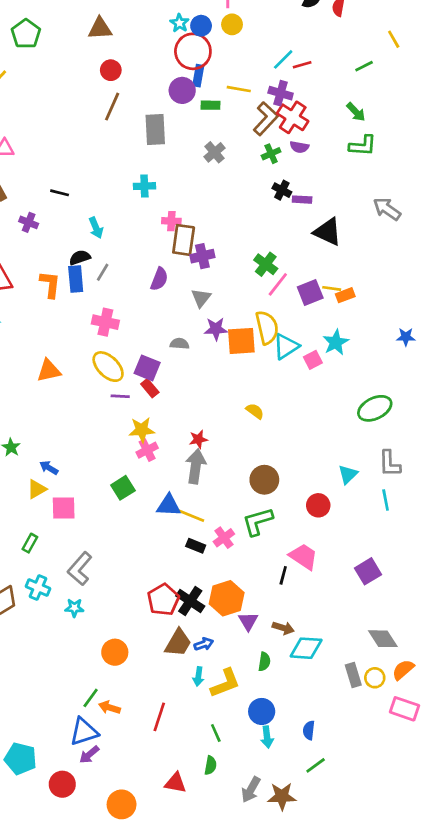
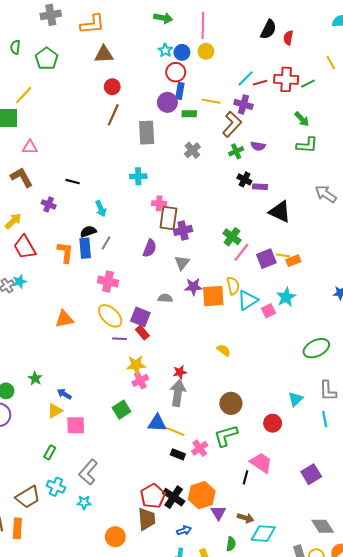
red circle: (193, 51) -> (176, 72), size x0.7
red cross: (293, 117) -> (286, 79), moved, turned -30
yellow semicircle: (267, 328) -> (233, 286), size x0.7
brown trapezoid: (178, 643) -> (147, 519), moved, turned -35

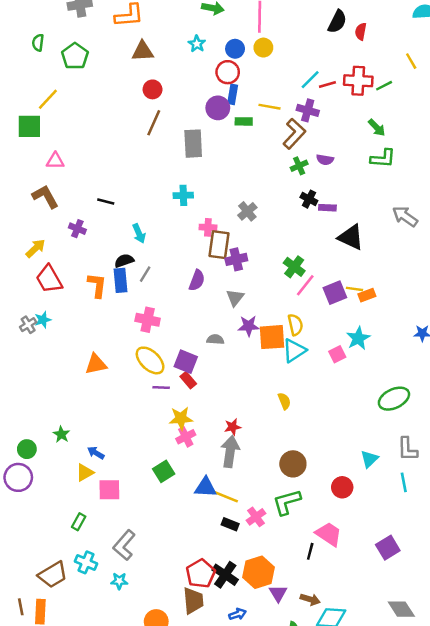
cyan star: (165, 50) -> (197, 44), moved
gray cross: (192, 150) -> (247, 211), moved
cyan triangle: (248, 300) -> (294, 351), moved
yellow semicircle: (224, 350) -> (284, 401), turned 32

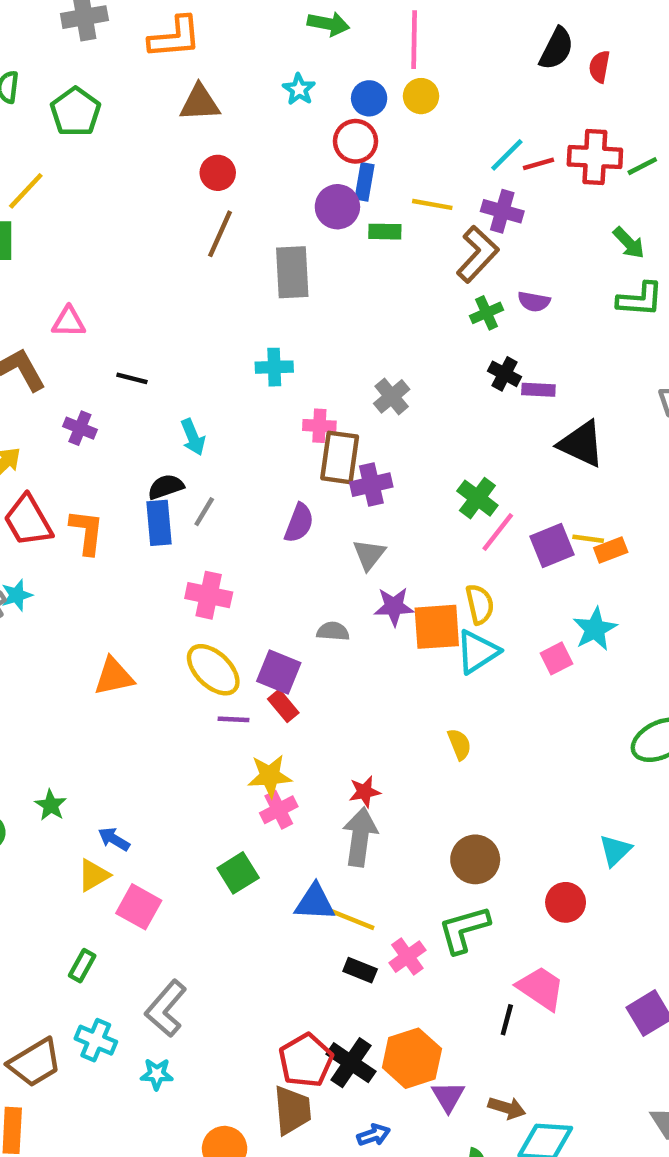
pink triangle: (55, 161) -> (69, 322), moved
orange L-shape: (97, 285) -> (87, 532), moved
pink square: (109, 490) -> (139, 907), turned 30

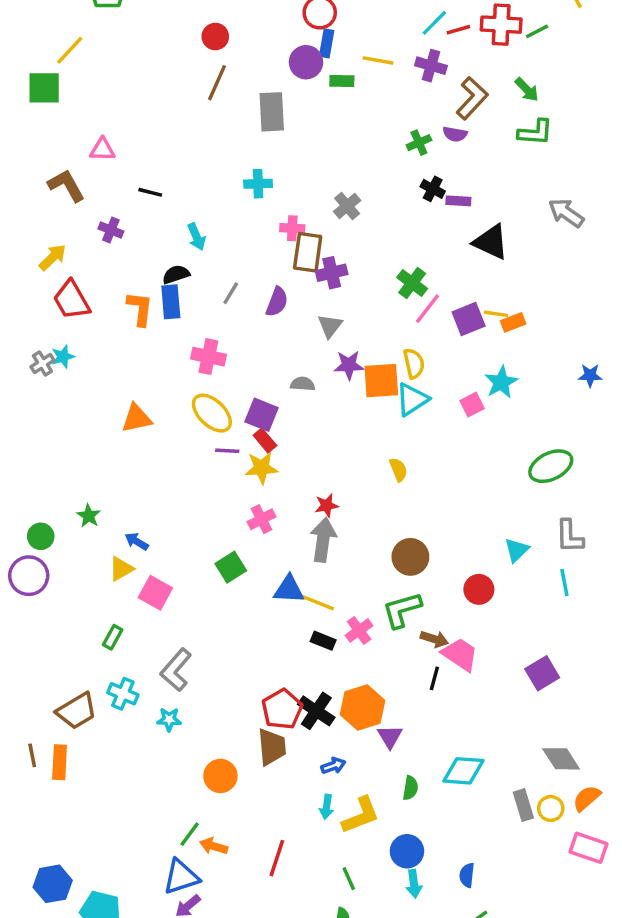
brown L-shape: (477, 254) -> (472, 98), moved
gray line: (204, 512) -> (231, 293), moved
orange L-shape: (87, 532) -> (140, 309), moved
yellow star: (270, 776) -> (262, 468), moved
brown arrow: (507, 1108) -> (434, 639), moved

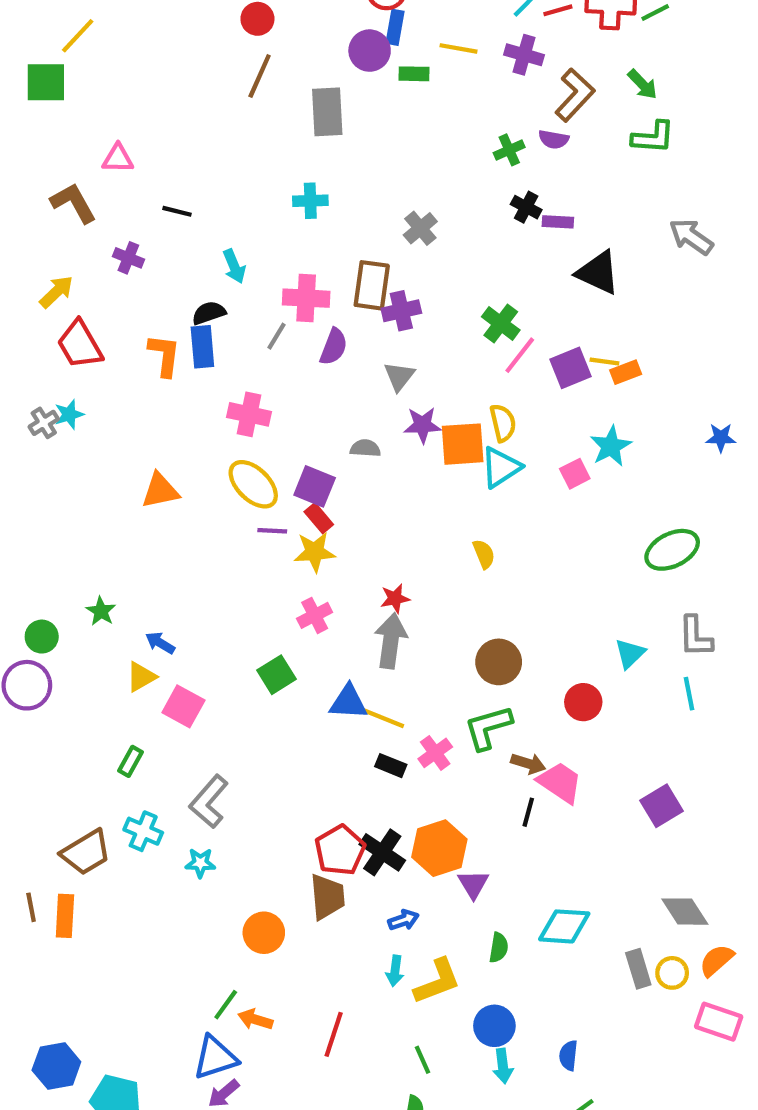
pink cross: (292, 228) -> (306, 298), moved, size x1.5

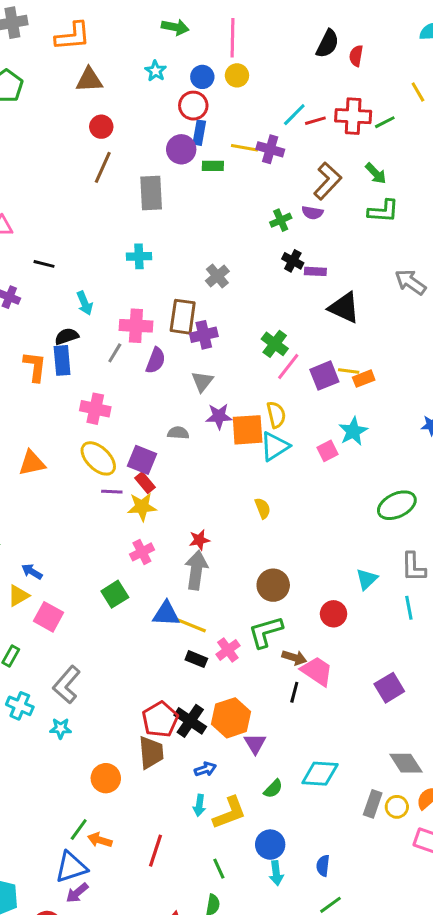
purple cross: (524, 55) -> (270, 149), moved
green semicircle: (499, 948) -> (273, 789), turned 35
gray rectangle: (638, 969) -> (373, 804), turned 36

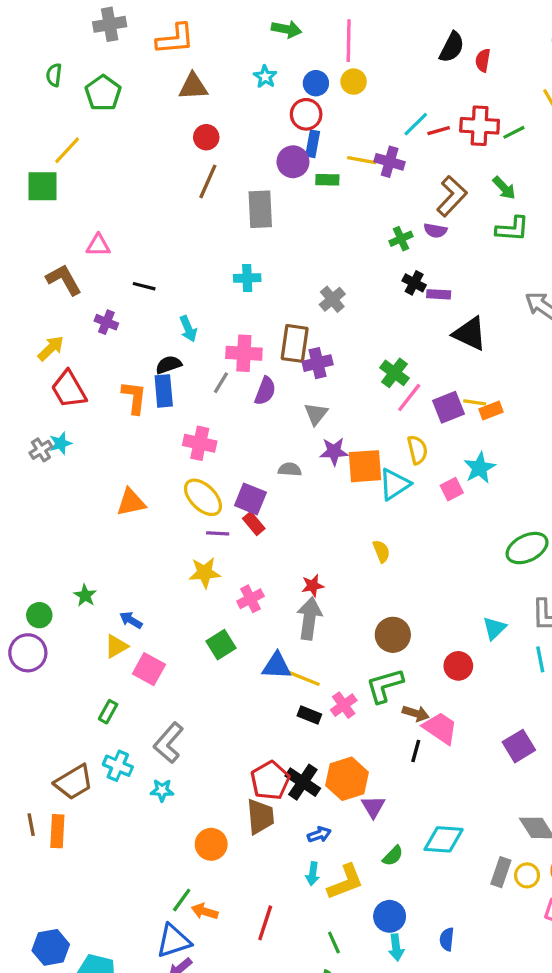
yellow semicircle: (276, 415) -> (417, 450), moved
yellow star: (142, 507) -> (205, 573), moved

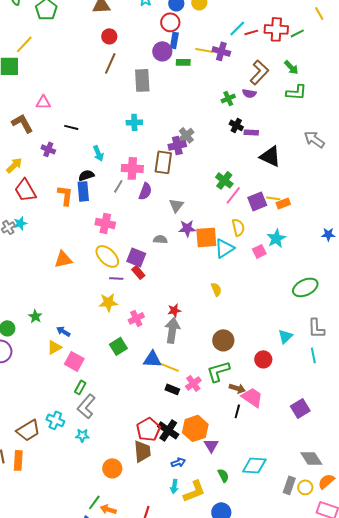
purple cross: (318, 363) -> (177, 145), moved
green rectangle: (108, 712) -> (80, 387), moved
green semicircle: (393, 856) -> (223, 475), turned -72

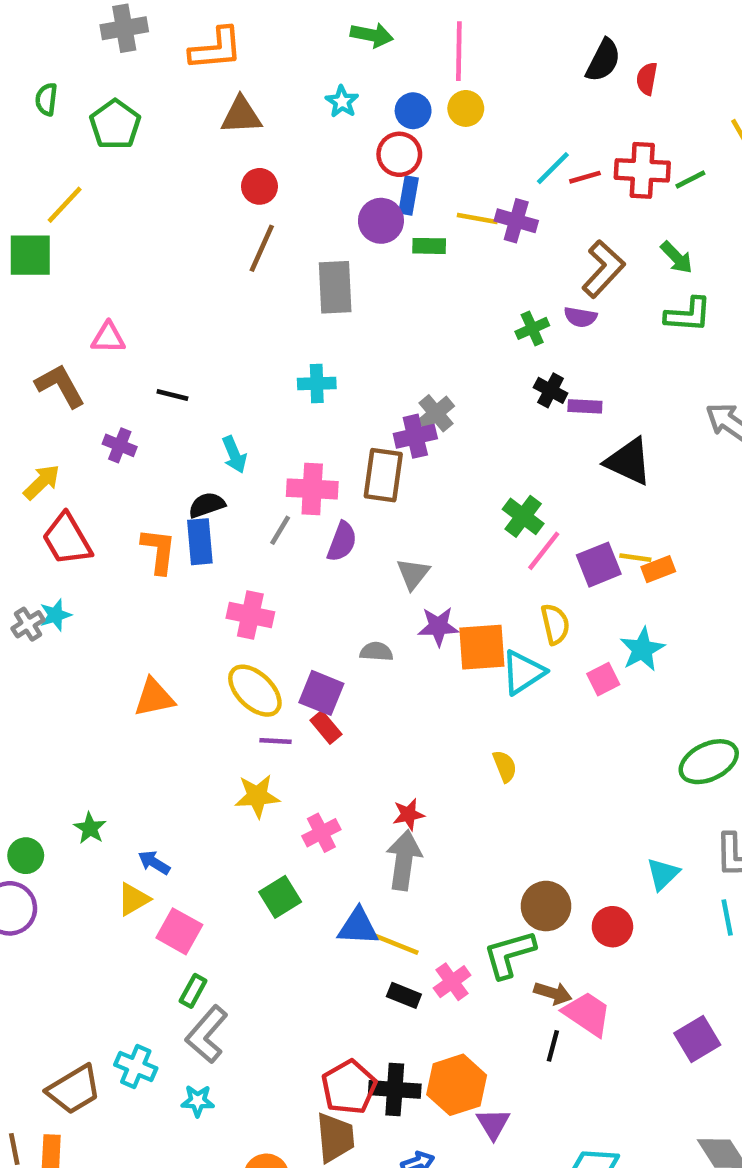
brown circle: (223, 340) -> (546, 906), moved
black cross: (168, 430) -> (395, 1089), turned -30

